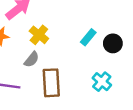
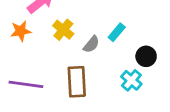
black circle: (113, 43) -> (146, 56), moved
gray semicircle: (32, 59) -> (91, 44), moved

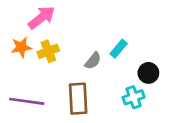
yellow cross: (63, 30) -> (48, 51), moved, turned 30
cyan cross: (131, 80) -> (134, 97), turned 30

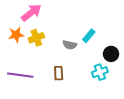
gray semicircle: (93, 61) -> (70, 45), turned 64
brown rectangle: (78, 99) -> (59, 73), size x0.6

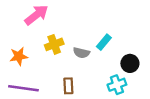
orange star: (16, 35) -> (19, 56), moved
yellow cross: (36, 38) -> (54, 44), moved

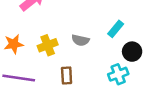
cyan rectangle: (104, 42) -> (116, 29), moved
yellow cross: (54, 44) -> (48, 45), moved

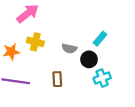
yellow cross: (48, 45) -> (35, 42), moved, turned 35
black circle: (132, 52) -> (89, 59), moved

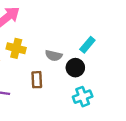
cyan cross: (102, 78) -> (83, 97), moved
brown rectangle: (57, 79) -> (37, 80), moved

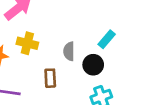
gray semicircle: (54, 56) -> (69, 51), turned 77

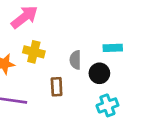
cyan rectangle: (107, 39) -> (113, 48), turned 48

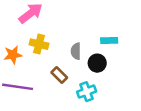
brown rectangle: (57, 87) -> (59, 75), turned -42
cyan cross: (107, 105) -> (87, 92), moved

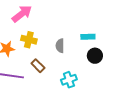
black circle: (97, 63) -> (95, 56), moved
brown rectangle: (59, 75) -> (38, 66), moved

